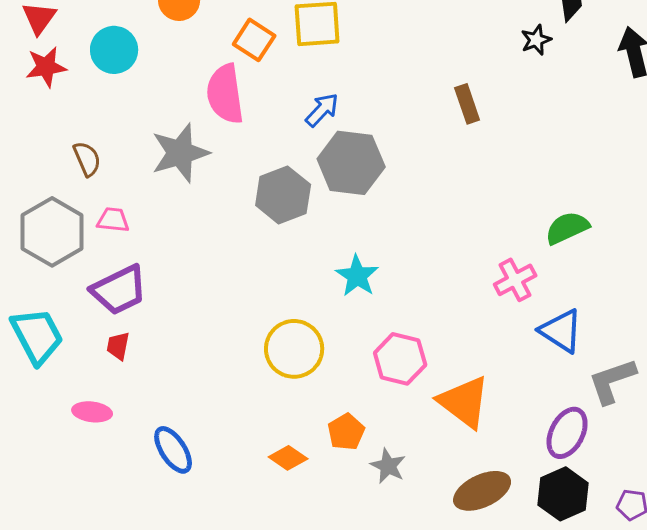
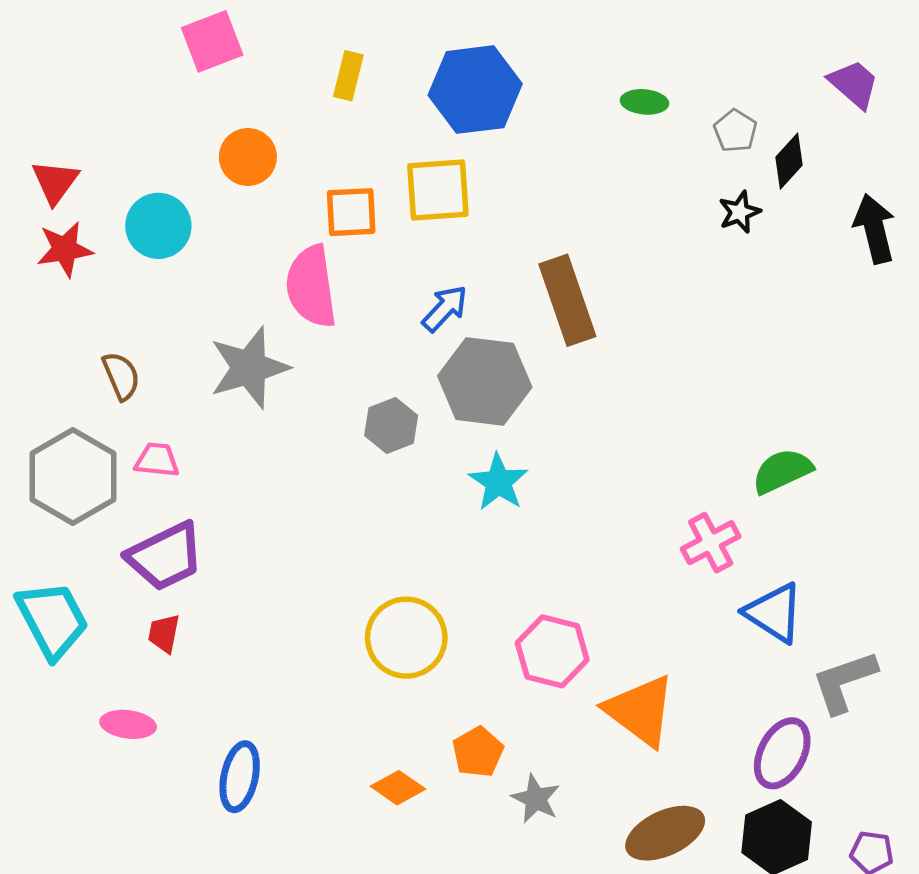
orange square: (254, 40) -> (351, 212), turned -36
brown rectangle: (467, 104) -> (567, 300), moved, size x1.6
gray hexagon: (283, 195) -> (391, 426), size x0.7
cyan star: (357, 276) -> (499, 482), moved
blue ellipse: (173, 450) -> (240, 777), turned 45

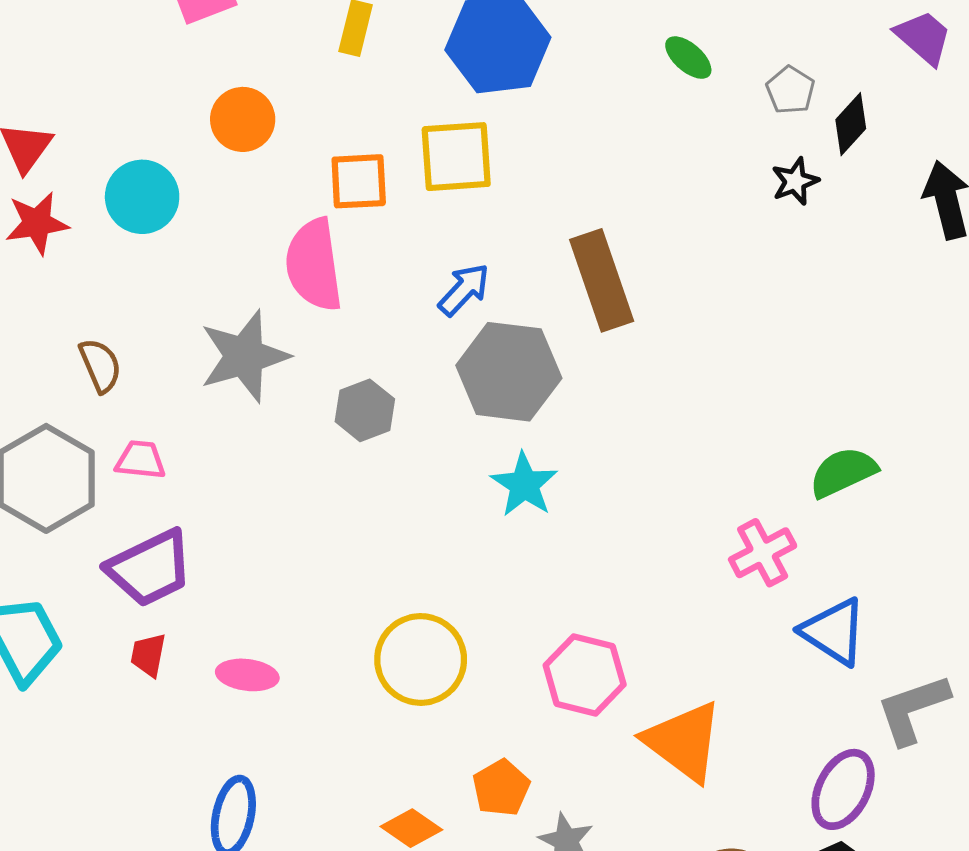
green ellipse: (644, 102) -> (688, 58), turned 36
gray hexagon: (391, 426) -> (365, 410), moved
pink ellipse: (128, 724) -> (247, 675), moved

